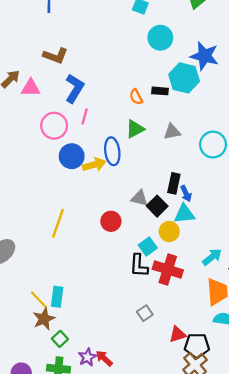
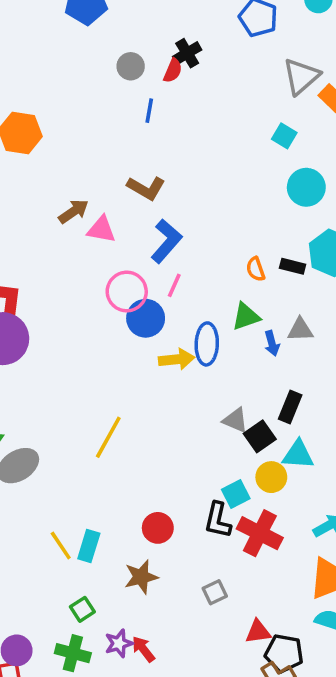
blue circle: (72, 156) -> (146, 318), moved
blue arrow: (186, 193) -> (272, 343), moved
red circle: (111, 221) -> (158, 528), moved
brown star: (44, 319) -> (141, 577), moved

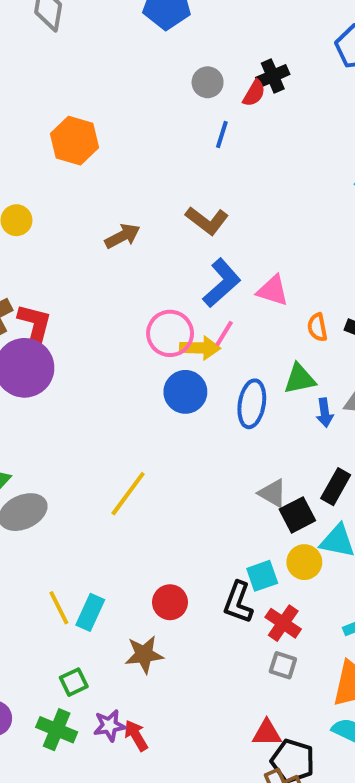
pink triangle: (101, 229) -> (273, 291), moved
blue circle: (146, 318) -> (185, 392), moved
yellow arrow: (177, 359) -> (200, 348), moved
red cross: (260, 533) -> (283, 623), size x0.7
gray square: (215, 592) -> (283, 665), moved, turned 35

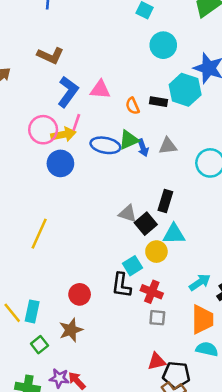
blue ellipse: (252, 404) -> (105, 145), moved, turned -76
blue arrow: (325, 413) -> (143, 148), moved
green square: (74, 682) -> (39, 345), moved
purple star: (109, 726) -> (59, 378), turned 30

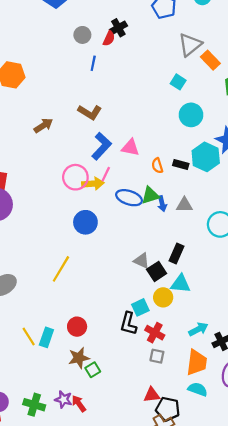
blue circle: (60, 163) -> (85, 222), moved
red circle: (80, 294) -> (77, 327), moved
green square: (39, 345) -> (93, 370), moved

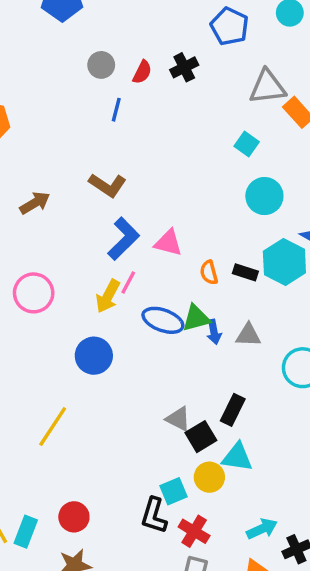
black cross: (118, 28) -> (184, 67), moved
gray triangle: (190, 45) -> (267, 87), turned 30
pink circle: (75, 177) -> (34, 293), moved
yellow arrow: (93, 184) -> (108, 296), turned 120

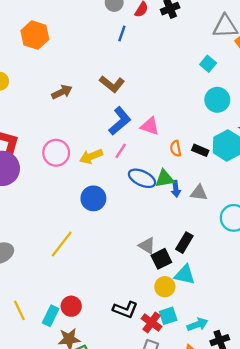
yellow arrow: (108, 296) -> (91, 156), moved, turned 35
cyan square: (173, 491) -> (168, 316), moved
black L-shape: (154, 515) -> (125, 310), turned -90
cyan rectangle: (26, 532) -> (51, 316), moved

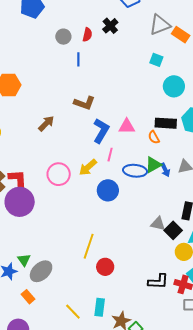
black rectangle: (200, 150) -> (166, 123), moved, size x1.5
blue circle: (93, 198) -> (108, 190), moved
red circle: (71, 306) -> (105, 267), moved

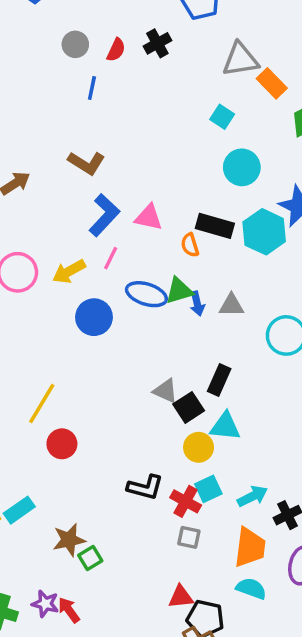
cyan rectangle: (100, 307) -> (19, 510), moved, turned 36

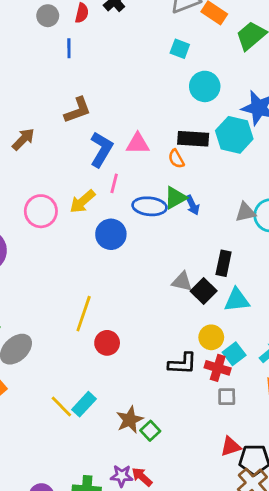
brown L-shape: (86, 163) -> (78, 110), turned -40
gray triangle: (231, 305) -> (245, 212), moved
yellow circle: (199, 447) -> (211, 337), moved

